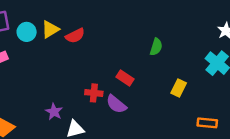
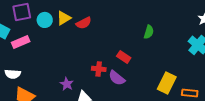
yellow rectangle: (179, 88) -> (167, 83), moved, size x1.5

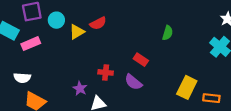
yellow triangle: (64, 18) -> (77, 32), moved
red cross: (99, 69) -> (106, 72), moved

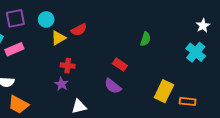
cyan circle: (56, 20) -> (46, 19), moved
red cross: (106, 72) -> (68, 66), moved
purple star: (80, 88) -> (61, 84), moved

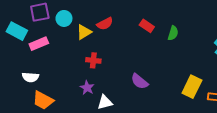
cyan circle: (46, 19) -> (64, 18), moved
red rectangle: (120, 65) -> (147, 26), moved
purple star: (61, 84) -> (87, 88), moved

